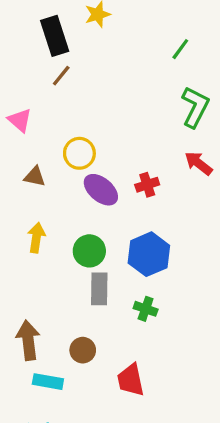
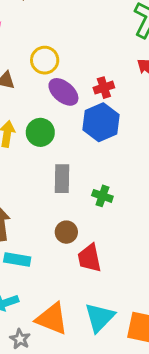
green circle: (89, 251) -> (40, 132), moved
blue hexagon: (149, 254) -> (101, 122), moved
brown circle: (83, 350) -> (66, 232), moved

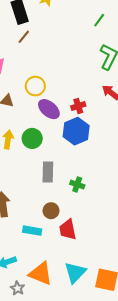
cyan rectangle: (17, 260) -> (32, 231), moved

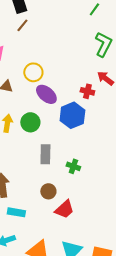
red cross: (78, 106) -> (87, 91), moved, turned 32
red trapezoid: (68, 230) -> (64, 209), turned -120
cyan rectangle: (32, 231) -> (16, 212), moved

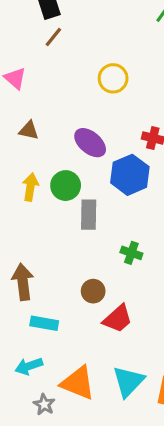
yellow circle: (33, 72) -> (113, 78), moved
gray rectangle: (45, 154) -> (89, 215), moved

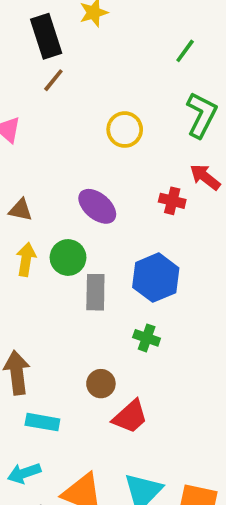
brown triangle: (29, 130) -> (20, 210), moved
blue hexagon: (130, 175) -> (156, 278), moved

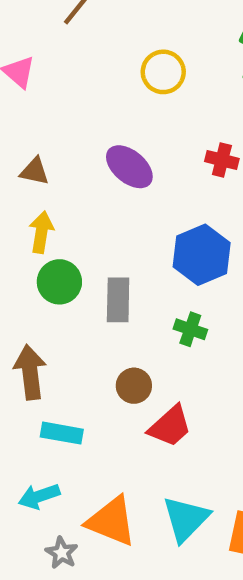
green circle: (68, 257) -> (59, 282), moved
gray rectangle: (95, 292) -> (118, 300), moved

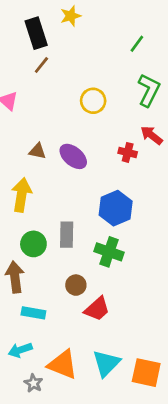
brown triangle: (35, 171) -> (37, 151), moved
yellow arrow: (41, 232) -> (22, 195), size x1.4
green circle: (59, 282) -> (33, 244), moved
green cross: (190, 329) -> (109, 252), size x1.5

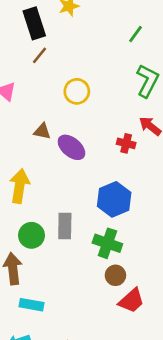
yellow circle: (93, 101) -> (77, 91), moved
brown triangle: (37, 151) -> (42, 131), moved
brown circle: (76, 285) -> (115, 275), moved
red trapezoid: (97, 309) -> (131, 301), moved

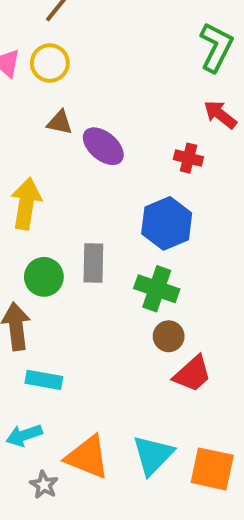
yellow circle: (77, 91) -> (50, 63), moved
red cross: (126, 143) -> (188, 158), moved

